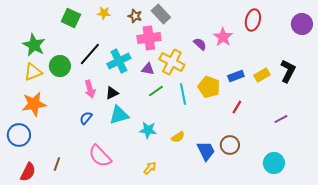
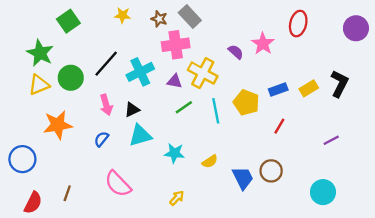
green square: (71, 18) -> (68, 21), moved, turned 30
orange star: (34, 104) -> (58, 125), moved

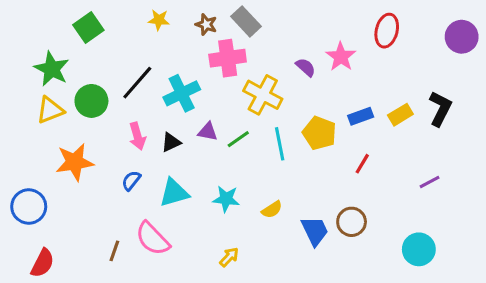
purple triangle: (174, 81) -> (208, 132), moved
cyan triangle: (140, 136) -> (174, 193), moved
brown line: (67, 193) -> (114, 251), moved

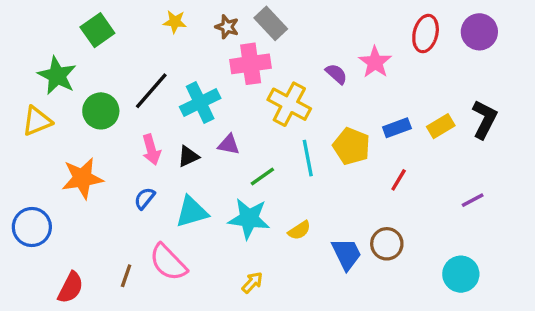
purple circle: (462, 37) -> (479, 32), moved
yellow triangle: (50, 110) -> (37, 121), moved
green line: (238, 139) -> (262, 177), moved
cyan star: (226, 199) -> (249, 219), size x1.4
red semicircle: (43, 263) -> (71, 288), moved

